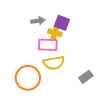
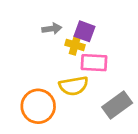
pink rectangle: (48, 45) -> (94, 63), moved
gray rectangle: (86, 77) -> (117, 105), size x1.5

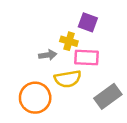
gray arrow: (52, 29) -> (48, 55), moved
purple square: (84, 31) -> (88, 22), moved

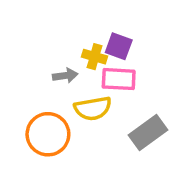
purple square: (88, 22) -> (119, 46), moved

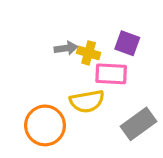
purple square: (119, 46) -> (127, 43), moved
gray arrow: (65, 76) -> (66, 48), moved

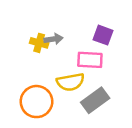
yellow cross: (89, 53) -> (39, 43), moved
gray rectangle: (138, 124) -> (95, 100), moved

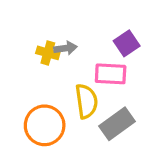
purple square: (103, 35) -> (127, 43), turned 36
yellow semicircle: (70, 82) -> (86, 101), turned -88

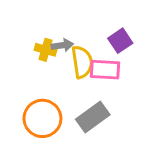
yellow semicircle: (86, 101) -> (82, 62), moved
gray rectangle: (117, 124) -> (93, 117), moved

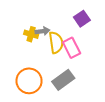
purple square: (120, 41) -> (82, 19), moved
pink rectangle: (105, 70) -> (72, 48), turned 60

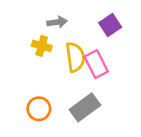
gray arrow: (43, 31) -> (57, 22), moved
orange circle: (29, 81) -> (39, 109), size x0.7

